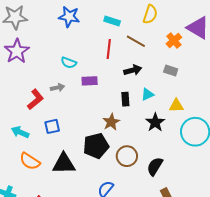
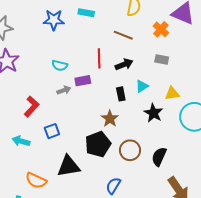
cyan rectangle: (112, 21) -> (86, 13), moved
red line: (109, 49) -> (99, 58), moved
gray arrow: (57, 88) -> (64, 90), moved
orange semicircle: (30, 161) -> (36, 180), moved

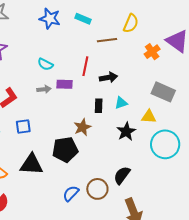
brown line: (123, 35) -> (107, 40), moved, turned -42
gray rectangle: (162, 60) -> (163, 92), moved, size x1.6
brown circle: (130, 150) -> (97, 189), moved

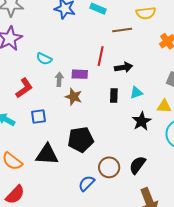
yellow semicircle: (131, 23) -> (146, 13), turned 60
cyan semicircle: (45, 64) -> (44, 59), moved
gray arrow: (44, 89) -> (59, 79), turned -80
brown star: (82, 127) -> (74, 97), moved, turned -30
brown circle: (97, 189) -> (109, 167), moved

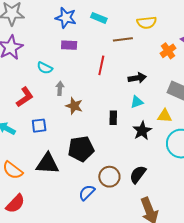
black arrow: (124, 67) -> (137, 78), moved
purple rectangle: (80, 74) -> (69, 45), moved
black rectangle: (114, 96) -> (113, 118), moved

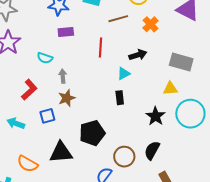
orange cross: (168, 51) -> (151, 24), moved
cyan triangle: (137, 102) -> (124, 74), moved
brown star: (74, 106) -> (67, 98), moved, turned -30
black star: (142, 131) -> (156, 116), moved

